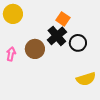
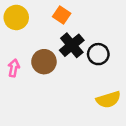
orange square: (63, 19) -> (62, 15), moved

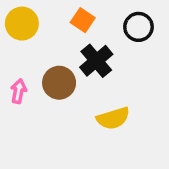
black circle: (98, 54) -> (138, 27), moved
yellow semicircle: (108, 100) -> (113, 118), moved

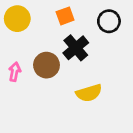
orange square: (83, 20) -> (65, 16), turned 36

